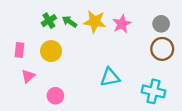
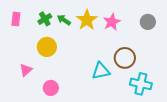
yellow star: (95, 22) -> (87, 20), turned 30
brown circle: (162, 49) -> (125, 58), moved
pink rectangle: (19, 50) -> (16, 19), moved

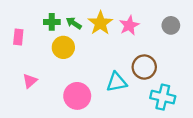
pink rectangle: (16, 19) -> (18, 37), moved
green cross: (45, 19) -> (52, 22), turned 32
yellow circle: (47, 47) -> (63, 47), moved
pink circle: (51, 88) -> (77, 96), moved, size x1.5

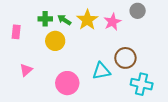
gray circle: (171, 25) -> (138, 11), moved

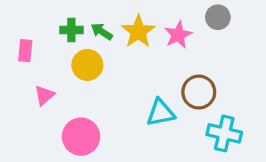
pink triangle: (26, 70) -> (44, 95), moved
pink circle: (67, 83) -> (81, 137), moved

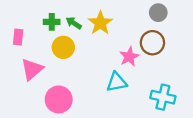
pink star: (178, 35) -> (129, 57), moved
brown circle: (199, 92) -> (152, 43), moved
pink triangle: (44, 95) -> (32, 69), size x1.5

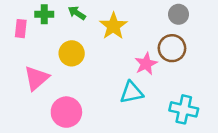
green cross: (52, 22) -> (44, 14), moved
green arrow: (74, 23) -> (77, 13), moved
pink rectangle: (18, 37) -> (21, 29), moved

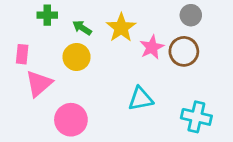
green arrow: (77, 13) -> (82, 28), moved
pink rectangle: (21, 29) -> (22, 54), moved
pink star: (146, 64) -> (152, 47), moved

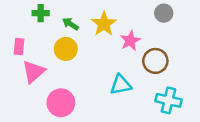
brown circle: (184, 51) -> (155, 61), moved

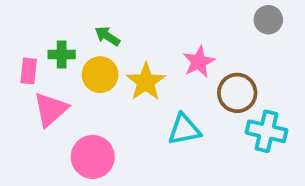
green cross: (41, 13) -> (62, 54), moved
gray circle: (164, 13) -> (268, 20), moved
yellow star: (104, 24) -> (146, 82), moved
cyan cross: (169, 100) -> (266, 131), moved

